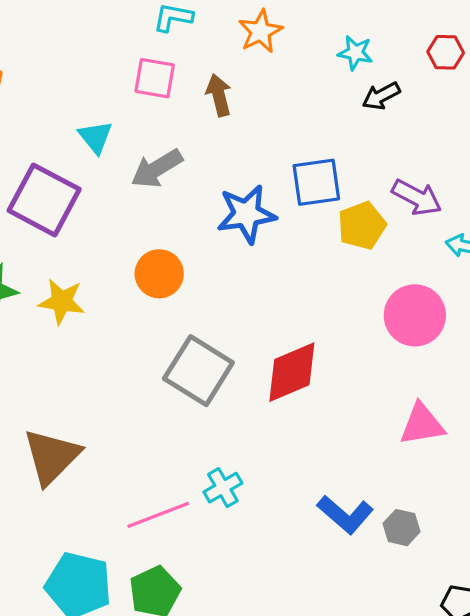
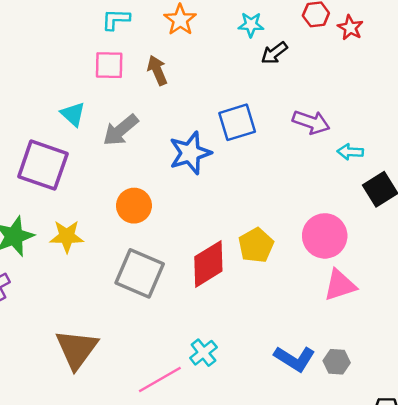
yellow pentagon: (362, 226) -> (256, 245), moved
pink circle: (415, 315) -> (325, 236), moved
gray square: (198, 371) -> (140, 273), moved
red diamond: (292, 372) -> (208, 264), moved

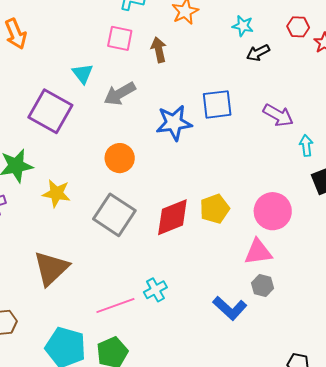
cyan arrow: (350, 152) -> (306, 145), turned 70
yellow star: (67, 236) -> (56, 193), moved
pink triangle: (340, 285) -> (258, 252), moved
gray hexagon: (337, 362) -> (263, 286), moved

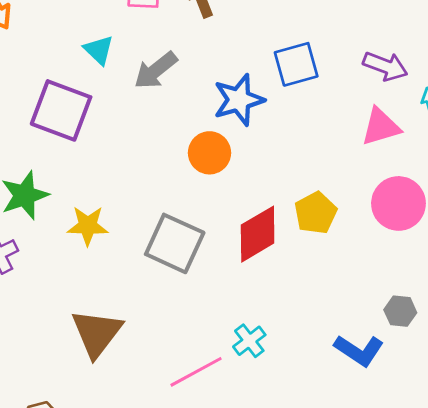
orange circle: (120, 158) -> (209, 153), moved
pink triangle: (258, 252) -> (381, 127), moved

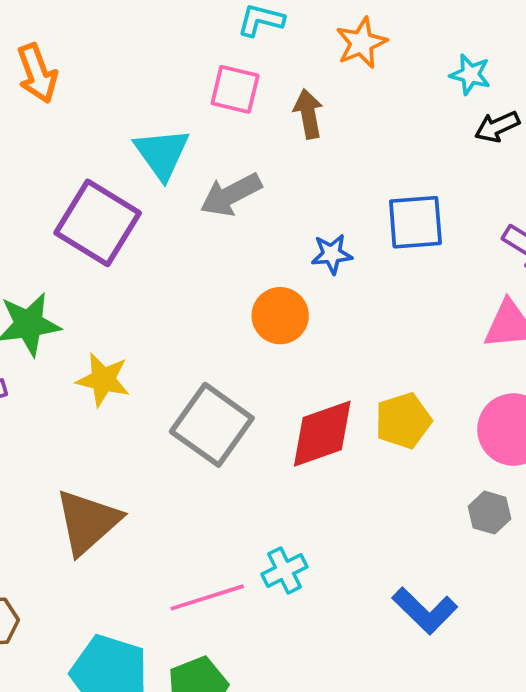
cyan triangle: (99, 50) -> (162, 154), size x1.4
blue star: (239, 100) -> (332, 254), size x0.6
gray hexagon: (400, 311) -> (490, 513), moved

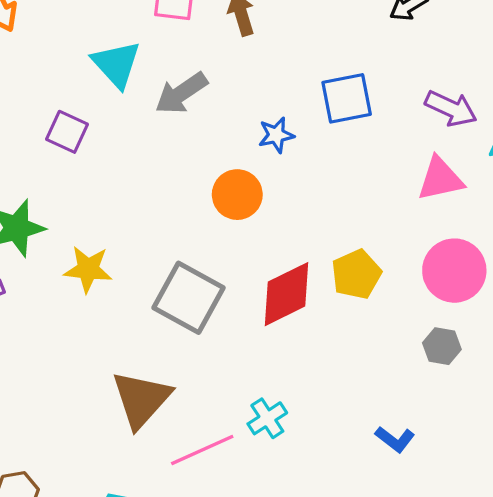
purple square: (98, 223) -> (67, 132), size x0.6
brown triangle: (88, 522) -> (141, 399), moved
blue L-shape: (425, 611) -> (395, 439), size x0.7

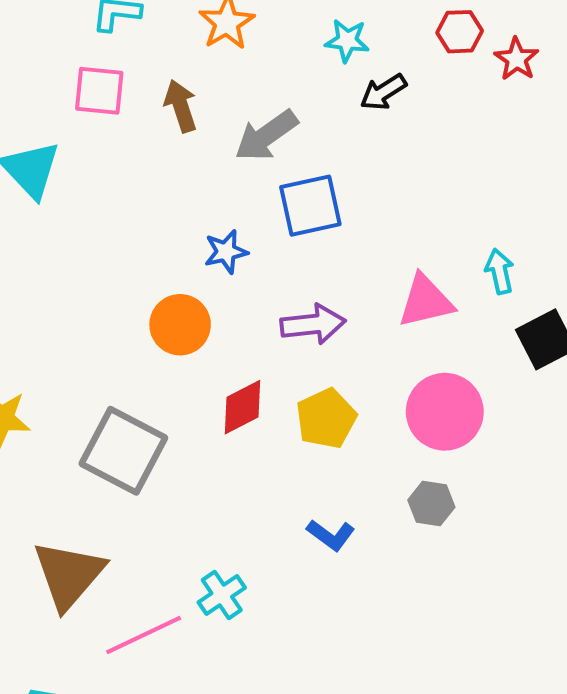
gray arrow: (181, 93) -> (266, 136), moved
purple arrow: (451, 108) -> (313, 324), moved, turned -30
red diamond: (286, 294) -> (242, 407), moved, size x0.7
blue L-shape: (395, 439) -> (331, 535), moved

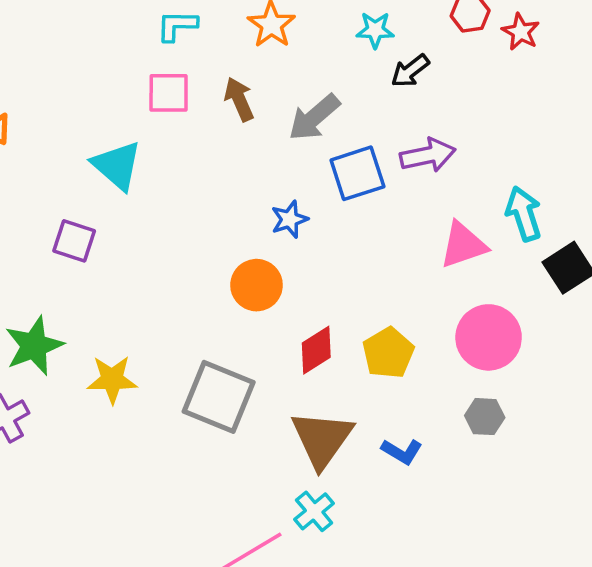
cyan arrow: (500, 271) -> (524, 214), size x1.4
purple arrow: (313, 324) -> (428, 155), moved
brown triangle: (69, 575) -> (322, 439), moved

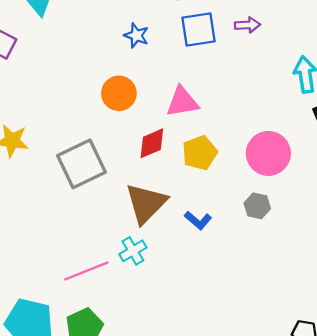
purple arrow: (428, 155) -> (247, 25), size x0.7
blue star: (290, 219) -> (136, 35), moved, turned 30
pink triangle: (463, 245) -> (182, 102), moved
gray square: (219, 397) -> (81, 164), turned 33

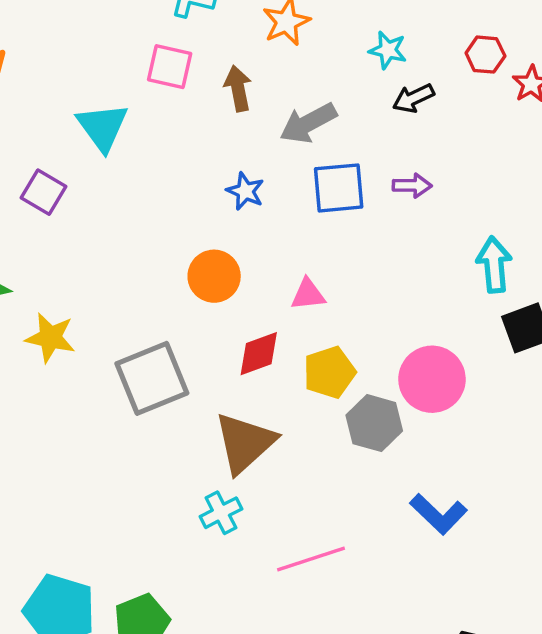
pink triangle: (182, 102) -> (308, 294), size x0.7
gray hexagon: (257, 206) -> (374, 423), moved, size x1.4
blue L-shape: (198, 220) -> (439, 514), moved, size x1.4
pink line: (86, 271) -> (311, 559), moved

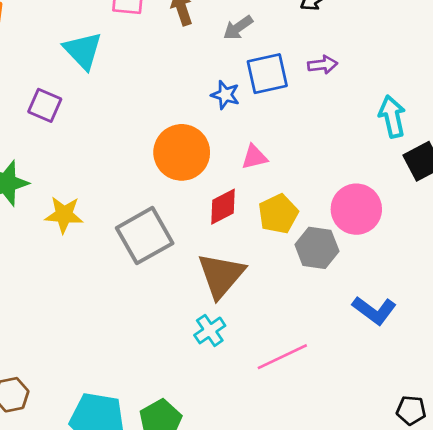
gray arrow: (308, 123) -> (238, 28), size x0.7
blue star: (245, 191) -> (225, 95), moved
orange circle: (214, 276) -> (182, 152), size x1.4

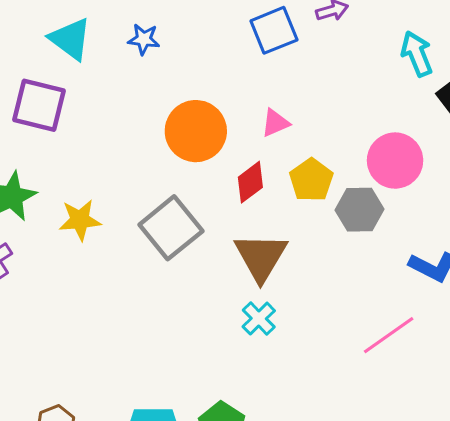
blue star: (225, 95) -> (144, 39), moved
purple square: (45, 105) -> (39, 105), size x1.5
pink line: (282, 357) -> (389, 335), moved

